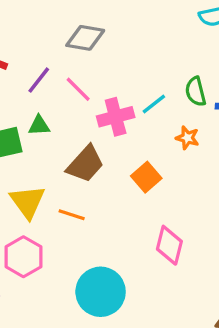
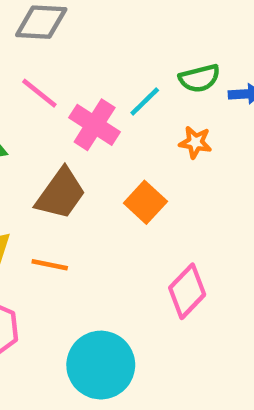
green semicircle: (196, 92) -> (199, 78), turned -84
pink cross: (116, 117) -> (95, 125), turned -36
pink diamond: (169, 245) -> (187, 291), turned 36

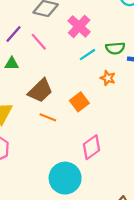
pink cross: (95, 125) -> (79, 26), moved
orange line: (50, 265) -> (48, 117), moved
cyan circle: (101, 365) -> (65, 178), moved

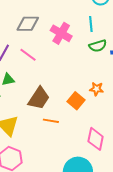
cyan line: (88, 55) -> (91, 24), moved, turned -49
orange star: (108, 78) -> (97, 89), moved
pink diamond: (91, 147) -> (96, 139), turned -30

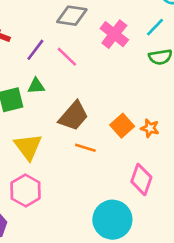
cyan line: (91, 24) -> (155, 27), turned 42
orange star: (97, 89) -> (150, 128), moved

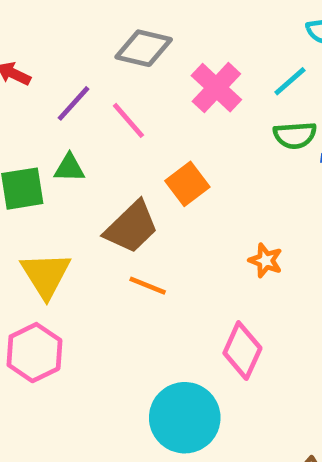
orange square: (122, 126) -> (187, 184), moved

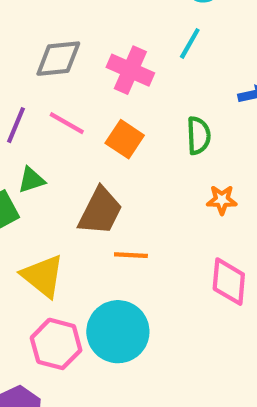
green semicircle: (295, 135) -> (199, 136), moved, turned -69
orange square: (187, 184) -> (125, 139), moved
cyan circle: (185, 418) -> (118, 332), moved

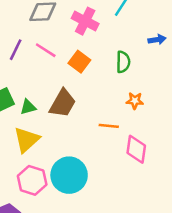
green triangle: (31, 180) -> (28, 107), moved
orange line: (131, 255) -> (109, 126), moved
yellow triangle: (43, 276) -> (27, 140), turned 36

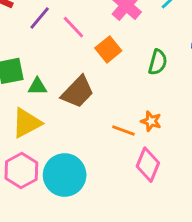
orange star: (135, 101) -> (151, 121), moved

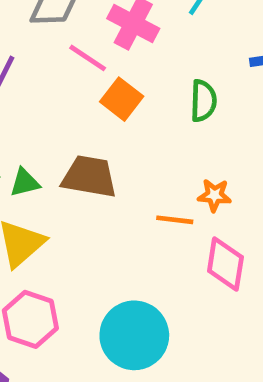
pink line: (73, 27) -> (88, 58), moved
brown trapezoid: (78, 92) -> (89, 177), turned -111
cyan circle: (65, 175) -> (134, 335), moved

